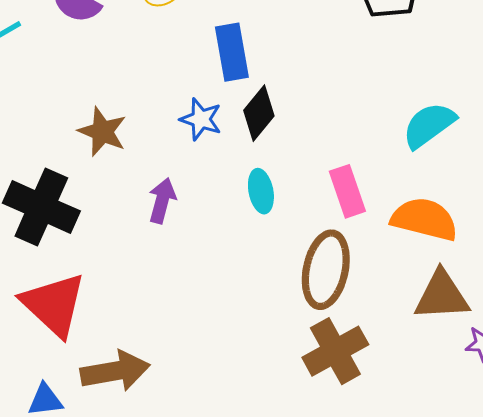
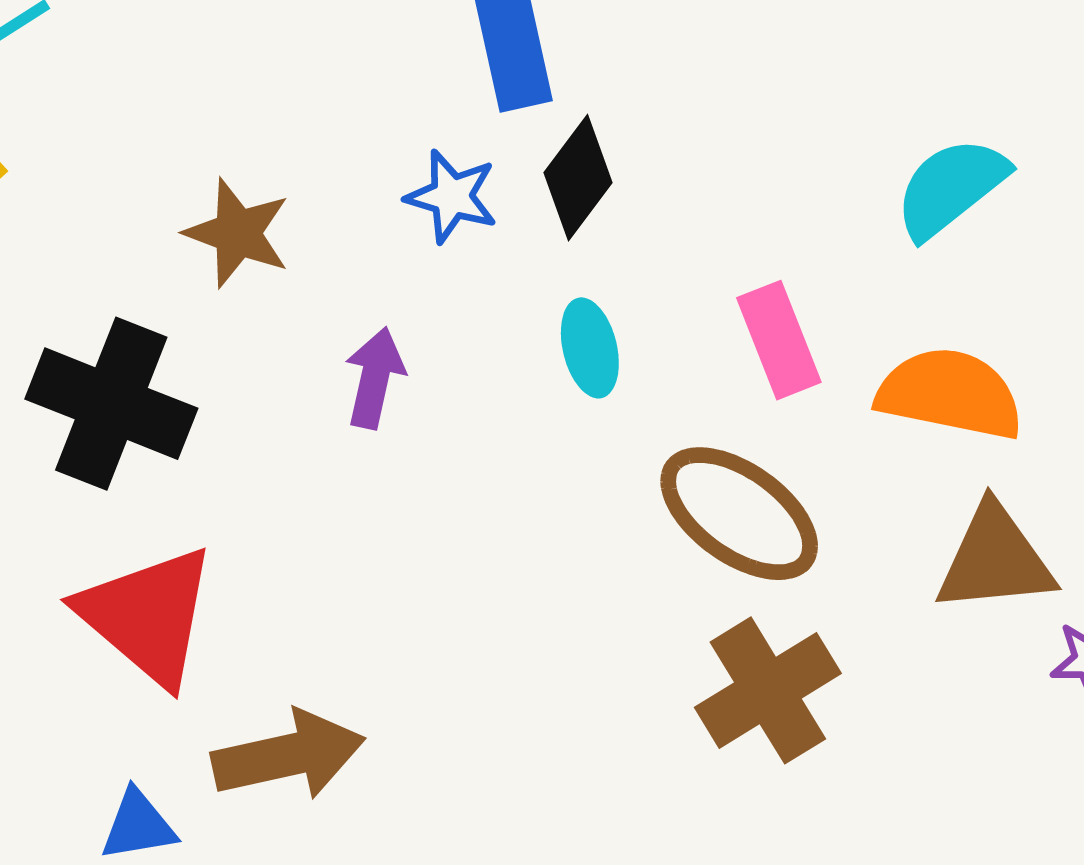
brown ellipse: (326, 270) -> (739, 514), turned -64

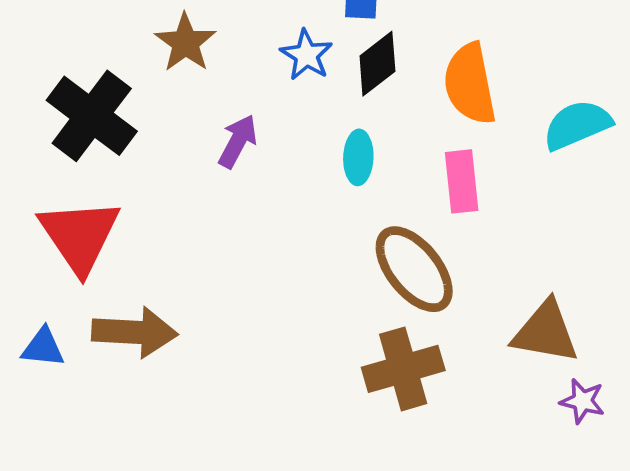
orange semicircle: (950, 394) -> (470, 84), moved, turned -128

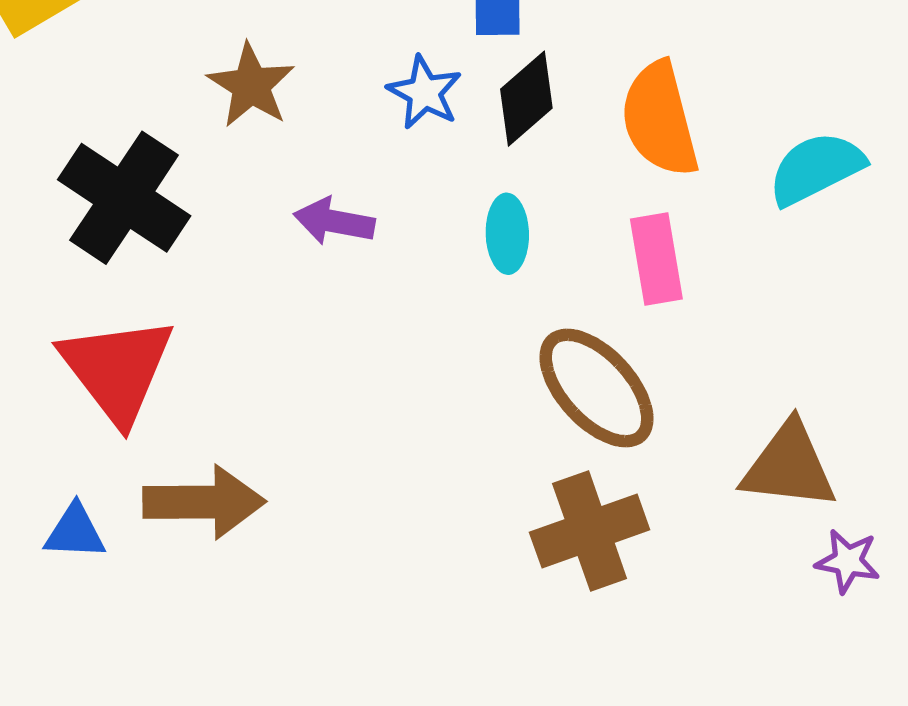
purple arrow: (238, 141) -> (334, 221), turned -104

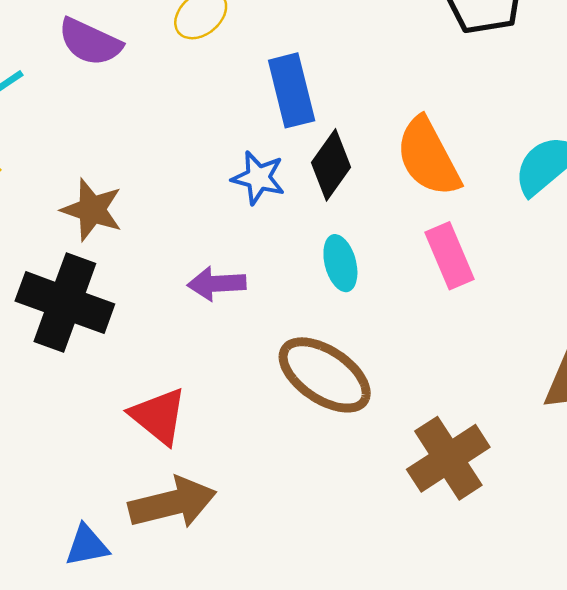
brown star: (251, 85) -> (92, 210), moved
red triangle: (117, 369) -> (158, 416), moved, size x0.7
brown ellipse: (596, 388) -> (325, 375), moved

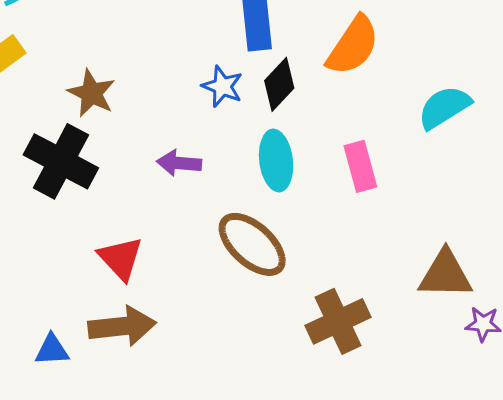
orange semicircle: (428, 157) -> (353, 46), moved, turned -126
cyan ellipse: (340, 263) -> (276, 161), size x1.4

